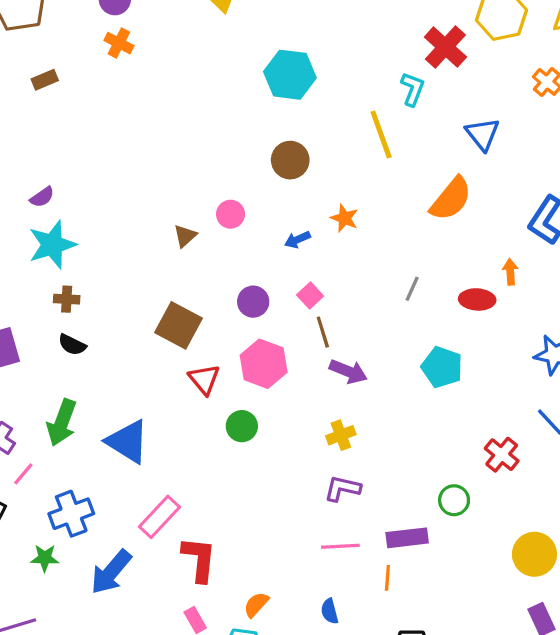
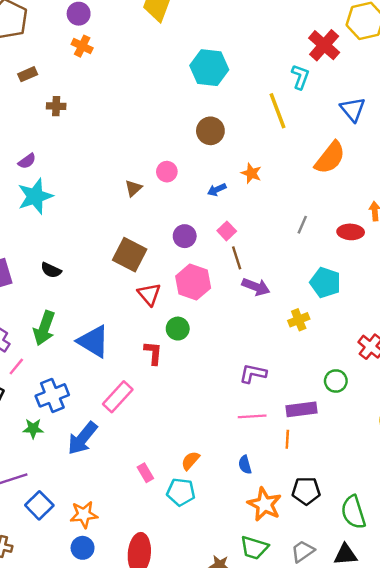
brown cross: (67, 299) -> (56, 106), moved
yellow cross: (341, 435) -> (299, 320), moved
red L-shape: (199, 559) -> (153, 353), moved, size x0.7

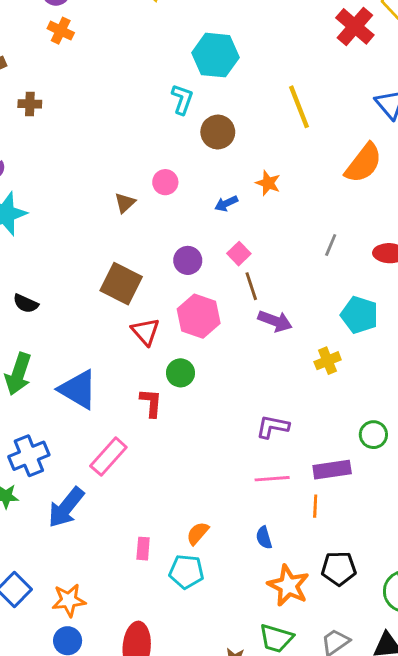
cyan L-shape: (300, 77) -> (182, 99), moved
pink rectangle: (145, 473) -> (143, 549), turned 36

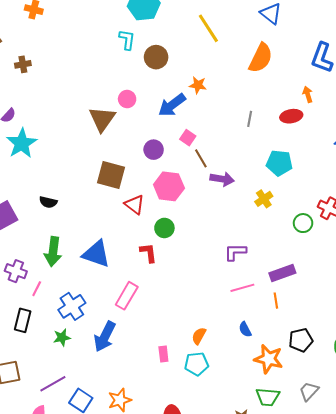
brown triangle: (125, 203) -> (102, 119), size x1.8
blue arrow: (226, 204) -> (172, 105), size x1.8
green circle: (373, 435) -> (303, 223), moved

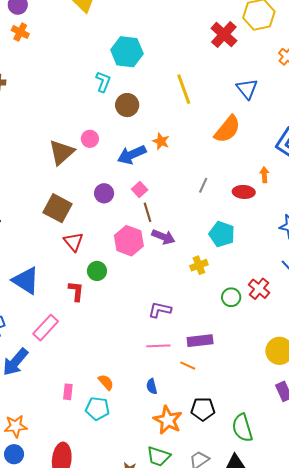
pink hexagon: (169, 186) -> (129, 241), moved
orange line: (276, 301) -> (188, 366), turned -70
orange semicircle: (199, 336) -> (106, 382), turned 96

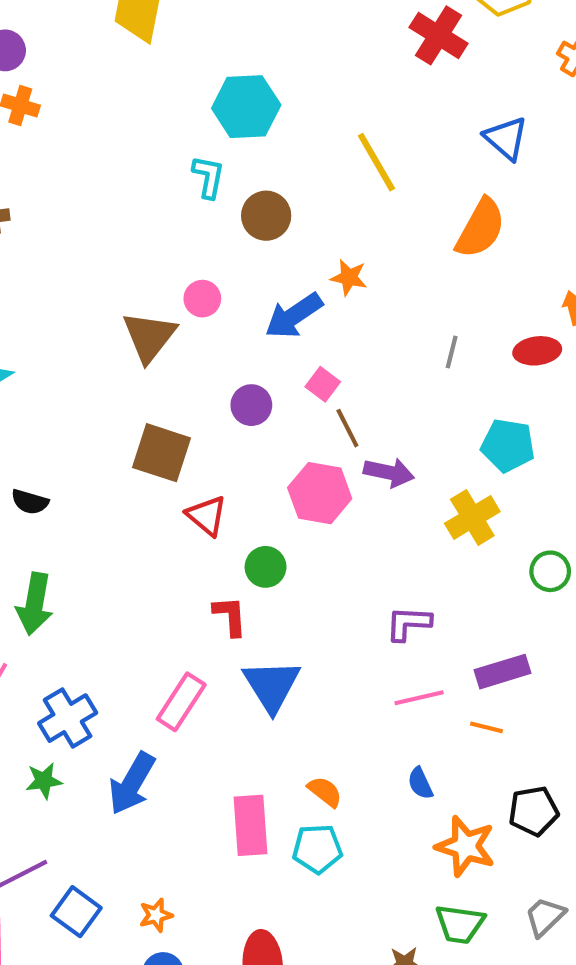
yellow cross: (199, 265) -> (472, 517), size x1.4
blue triangle: (26, 281) -> (272, 686), moved, turned 36
pink rectangle: (68, 392) -> (250, 825), size x1.8
orange star: (16, 426) -> (156, 915), size x0.7

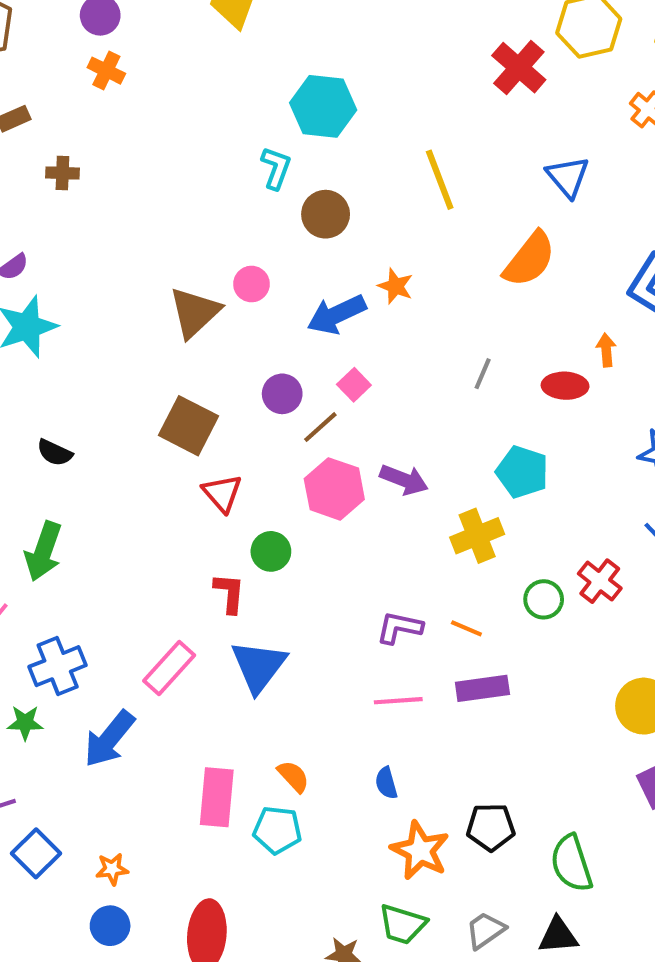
brown line: (347, 428) -> (320, 427), moved, turned 66
orange line: (486, 727) -> (466, 628), moved

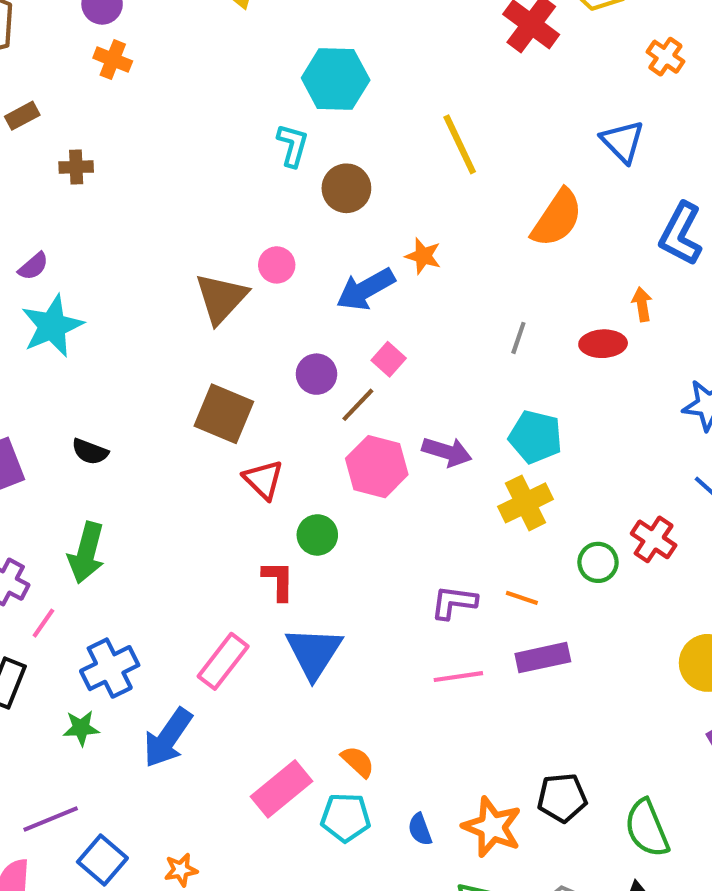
blue triangle: (568, 177) -> (623, 141), moved
cyan pentagon: (522, 472) -> (535, 437), moved
blue semicircle: (386, 783) -> (420, 829), moved
pink rectangle: (217, 797) -> (282, 789), turned 50

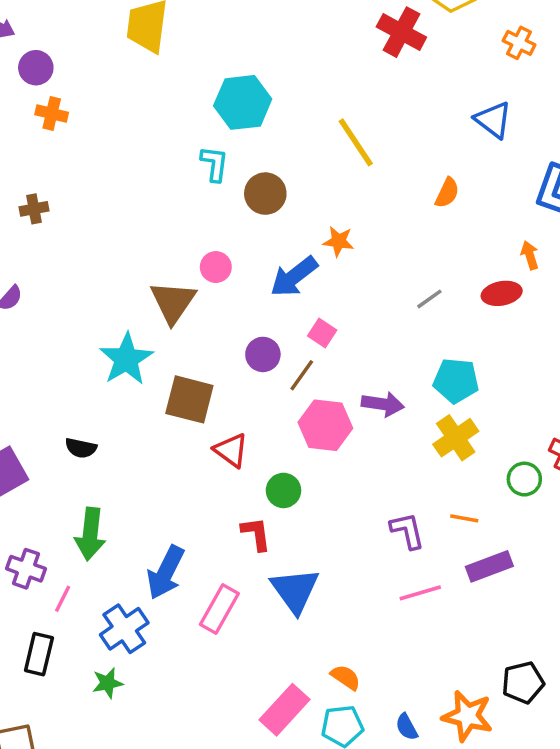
orange semicircle: (557, 218) -> (447, 193), size x0.6
cyan star: (52, 326) -> (126, 359), moved
gray line: (518, 338) -> (429, 299), turned 44
purple L-shape: (454, 602) -> (407, 531), turned 78
blue arrow: (168, 738) -> (166, 573), moved

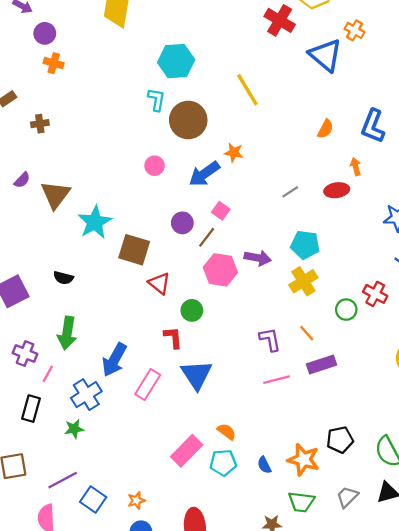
blue triangle: (493, 120) -> (325, 55), moved, size x1.4
orange semicircle: (447, 193) -> (325, 129), moved
brown circle: (265, 194) -> (188, 120), size x1.4
brown triangle: (173, 302) -> (55, 195), moved
orange line: (464, 518) -> (307, 333), turned 36

